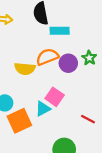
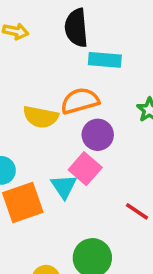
purple circle: (68, 63) -> (98, 135), moved
cyan triangle: (43, 109) -> (64, 186), turned -42

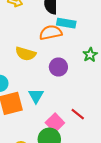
orange semicircle: (80, 101) -> (51, 33), moved
pink square: (85, 169) -> (55, 123), moved

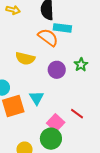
orange semicircle: (51, 33) -> (48, 37), turned 50
green star: (90, 55) -> (81, 65), moved

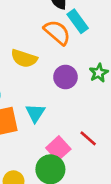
cyan rectangle: (62, 28) -> (78, 21), turned 42

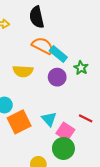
cyan rectangle: (78, 21) -> (58, 54), moved
cyan triangle: (35, 113) -> (49, 119), moved

